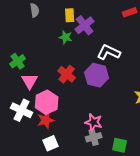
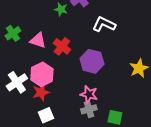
purple hexagon: (97, 75) -> (92, 61), moved
pink triangle: (30, 81) -> (38, 40), moved, turned -42
white cross: (22, 110) -> (17, 82), turned 30

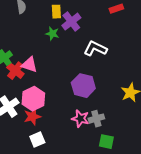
red cross: (62, 46) -> (15, 71), moved
gray cross: (89, 109) -> (96, 119), moved

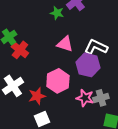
white L-shape: (95, 49) -> (96, 47), moved
pink triangle: (29, 65) -> (65, 44), moved
pink hexagon: (33, 99) -> (58, 81), moved

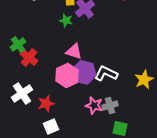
white L-shape: (96, 47) -> (106, 73), moved
purple hexagon: (88, 65) -> (84, 72), moved
pink hexagon: (58, 81) -> (67, 75), moved

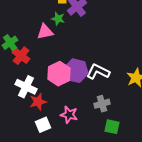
pink triangle: (74, 51) -> (45, 32), moved, turned -30
white cross: (22, 93) -> (26, 87), moved, turned -30
pink star: (94, 105) -> (69, 115), moved

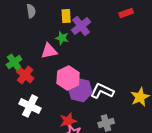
pink hexagon: (59, 74) -> (68, 78), moved
red star: (38, 102) -> (68, 121), moved

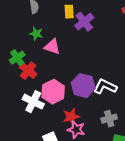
green star: (62, 38) -> (36, 34), moved
pink triangle: (49, 51) -> (52, 47), turned 30
pink hexagon: (68, 78) -> (53, 92), moved

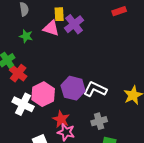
pink triangle: (52, 47) -> (51, 28), moved
red star: (71, 117) -> (61, 119), turned -30

